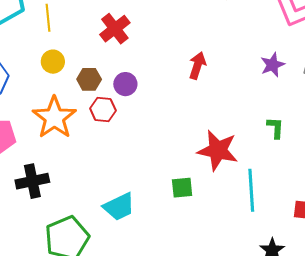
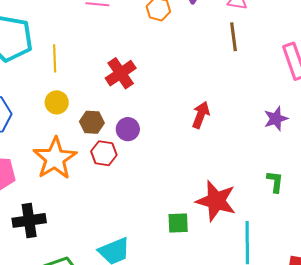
green square: (182, 188) -> (178, 223), moved

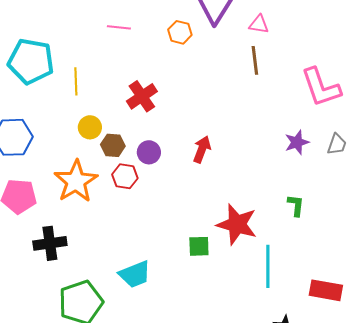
yellow circle: (57, 102) -> (90, 127), moved
red arrow: (201, 115) -> (202, 149), moved

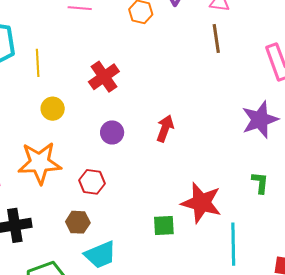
purple star: (297, 142) -> (260, 120), size x1.5
brown hexagon: (113, 145) -> (78, 222), moved
red hexagon: (125, 176) -> (92, 182), moved
orange star: (76, 181) -> (40, 163), turned 30

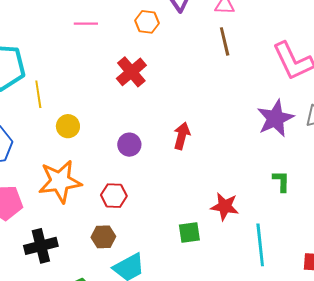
yellow line: (38, 63) -> (38, 94), moved
red cross: (104, 77) -> (131, 72), moved
red star: (201, 203) -> (225, 206), size x0.7

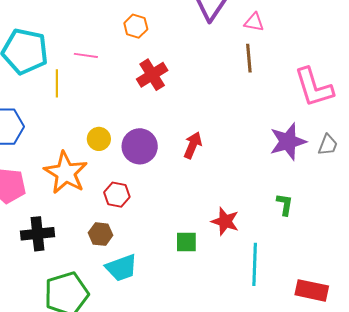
orange hexagon: (147, 22) -> (136, 26), moved
pink line: (86, 24) -> (86, 55), moved
yellow circle: (68, 126) -> (99, 139), moved
purple circle: (129, 145) -> (140, 146), size x1.5
orange star: (60, 181) -> (66, 173), turned 30

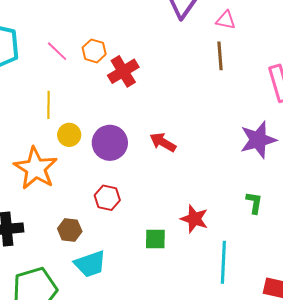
orange hexagon: (136, 26) -> (94, 51), moved
pink line: (86, 55) -> (57, 51), turned 35
yellow line: (57, 83) -> (49, 105), moved
red arrow: (193, 145) -> (163, 142), turned -84
red hexagon: (117, 195) -> (107, 198), moved

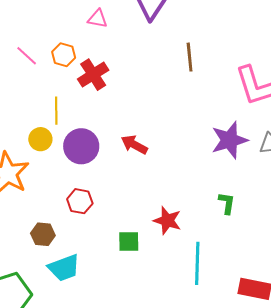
pink triangle: (226, 20) -> (98, 19), moved
yellow line: (49, 105) -> (56, 111), moved

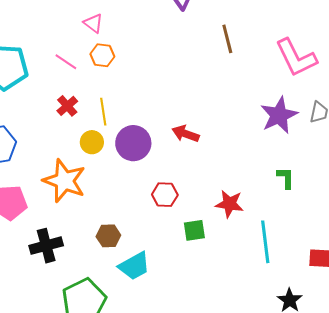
pink triangle: (98, 19) -> (93, 23), moved, turned 35
red cross: (93, 75) -> (67, 106), moved, size x0.7
red hexagon: (80, 201) -> (165, 195), moved

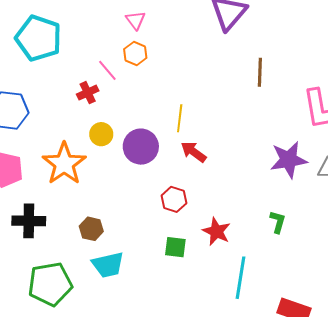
pink line: (66, 62) -> (107, 70), moved
yellow line: (103, 112) -> (180, 118), moved
red hexagon: (165, 195) -> (174, 199), moved

